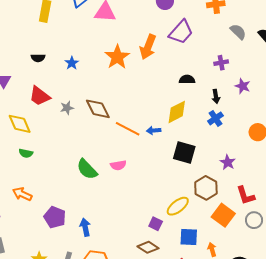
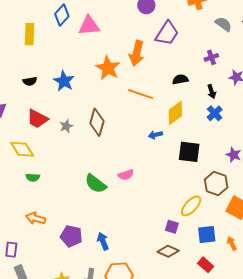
blue star: (72, 63) -> (64, 81), size x1.5
brown diamond: (98, 109) -> (97, 122), turned 52
orange line: (128, 129) -> (141, 94), moved

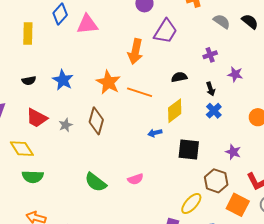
orange star: (108, 68) -> (108, 82), moved
pink semicircle: (126, 175) -> (135, 179), moved
green semicircle: (33, 177) -> (33, 177), size x1.5

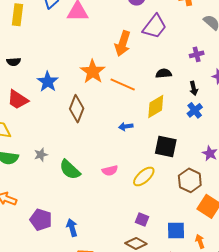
blue star: (63, 80) -> (48, 82), moved
gray star: (66, 125) -> (41, 155), moved
blue arrow: (155, 133) -> (126, 127), moved
yellow ellipse: (191, 204) -> (144, 176), moved

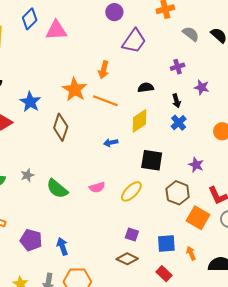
orange arrow: (123, 44) -> (104, 70), moved, size x0.7

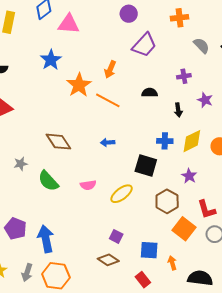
blue star: (30, 102) -> (51, 60), moved
yellow diamond: (139, 121) -> (192, 141), moved
blue cross: (179, 123) -> (165, 141), moved, turned 35
brown diamond: (61, 127) -> (58, 142), moved, turned -60
blue arrow: (62, 246) -> (46, 239), size x1.5

